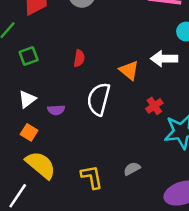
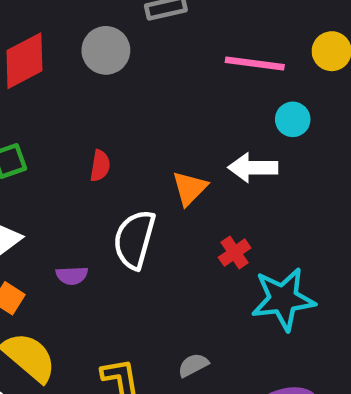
orange triangle: (129, 70) -> (190, 188), turned 35
purple semicircle: (56, 110) -> (72, 275), moved

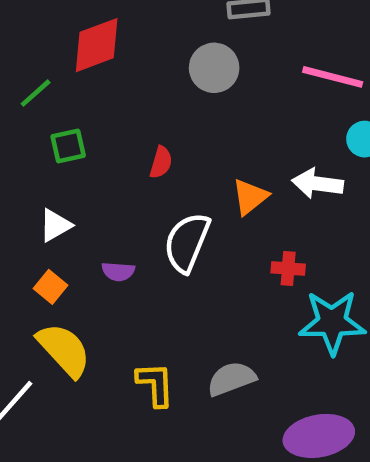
gray circle: (106, 50) -> (214, 68), moved
red cross: (235, 253) -> (288, 268), turned 32
gray semicircle: (193, 365) -> (231, 379), size x1.5

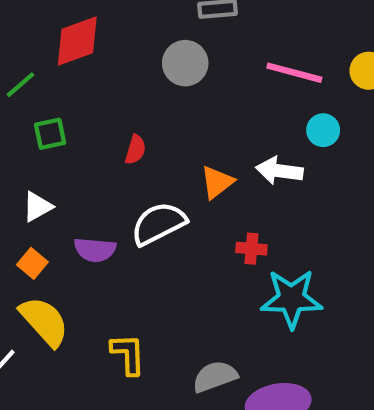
white semicircle: (187, 242) -> (159, 224), turned 40
purple semicircle: (118, 271) -> (95, 250), size x1.4
gray semicircle: (231, 379) -> (215, 377), moved

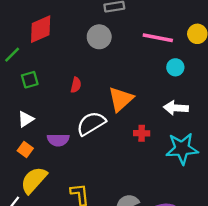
white arrow: (279, 171) -> (176, 108), moved
orange triangle: (217, 182) -> (121, 99), size x1.4
cyan star: (291, 299) -> (182, 149), moved
yellow semicircle: (44, 321) -> (34, 180), turned -92

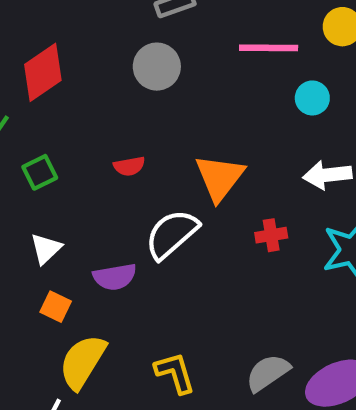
red semicircle: (76, 85) -> (129, 166), turned 77

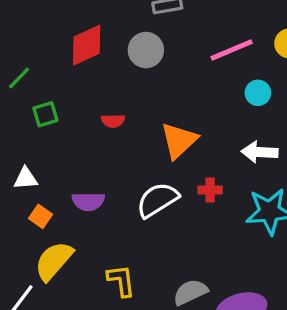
pink line: (269, 48) -> (232, 50), turned -33
red diamond: (43, 72) -> (87, 45), moved
white semicircle: (172, 234) -> (157, 200), moved
white triangle: (46, 249) -> (26, 178), moved, turned 30

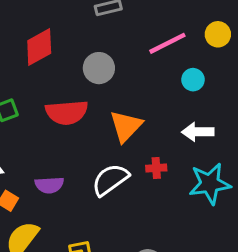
gray circle: (146, 50) -> (99, 68), moved
red semicircle: (113, 121) -> (67, 112), size x2.0

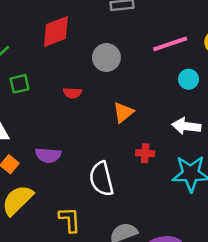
red semicircle: (67, 112) -> (72, 93), size x0.5
orange triangle: (126, 126) -> (123, 112), size x0.7
white semicircle: (110, 180) -> (101, 179), moved, turned -76

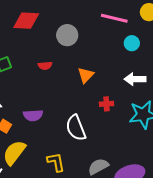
red diamond: (56, 32) -> (26, 21), turned 32
pink line: (170, 44) -> (114, 18), turned 40

